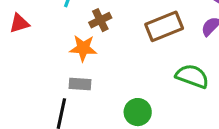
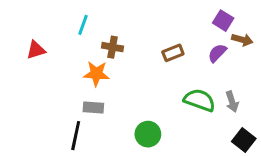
brown cross: (100, 20) -> (113, 47), turned 36
brown rectangle: (164, 26) -> (173, 53), size x0.6

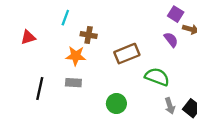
brown rectangle: (173, 53) -> (127, 54), moved, size x1.5
purple semicircle: (217, 53) -> (171, 40), turned 98
gray arrow: (232, 102) -> (170, 106), moved
black line: (76, 136) -> (40, 88), moved

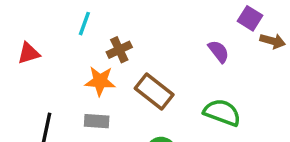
brown cross: (89, 35) -> (119, 50), turned -35
purple semicircle: (171, 40) -> (219, 51), moved
brown rectangle: (127, 54) -> (154, 92), moved, turned 60

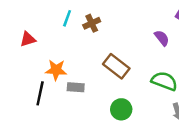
brown cross: (119, 50) -> (92, 23), moved
orange star: (100, 81) -> (56, 70), moved

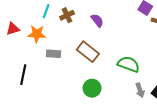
purple semicircle: (162, 38) -> (97, 20), moved
orange star: (56, 70) -> (37, 34), moved
gray rectangle: (76, 87) -> (53, 54), moved

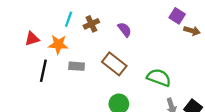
black line: (23, 75) -> (43, 71), moved

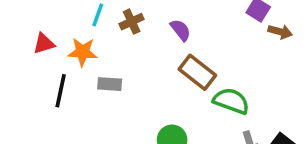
brown rectangle: (114, 64) -> (197, 72), moved

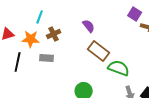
brown cross: (132, 22) -> (54, 34), moved

